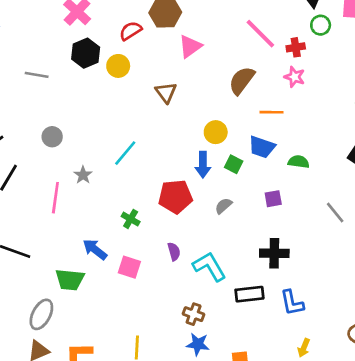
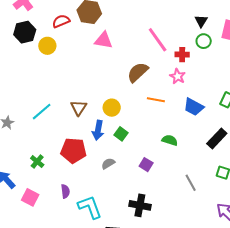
pink triangle: (190, 46) -> (104, 40), turned 36
brown triangle: (166, 92) -> (79, 108), moved
blue trapezoid: (262, 147) -> (194, 107), moved
purple square: (273, 199) -> (146, 165), turned 32

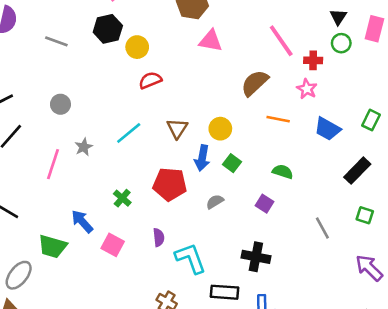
red semicircle: (61, 21) -> (150, 80), moved
green semicircle: (170, 140) -> (283, 172), moved

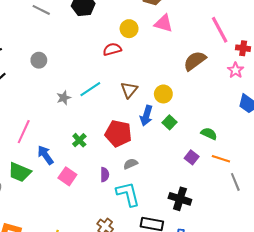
yellow circle: (137, 47) -> (129, 29), moved
orange line: (278, 119) -> (221, 159), moved
gray star: (84, 147) -> (64, 98), moved
pink line: (53, 164) -> (24, 132), moved
gray semicircle: (215, 202) -> (131, 164), moved

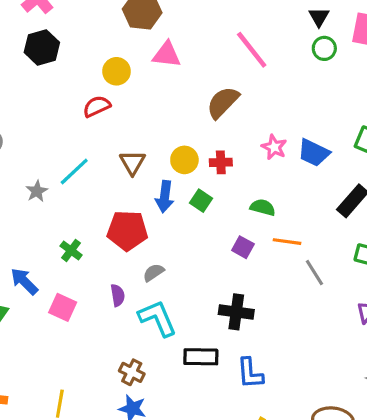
red cross: (243, 48) -> (221, 162), moved
pink star: (236, 70) -> (274, 147), moved

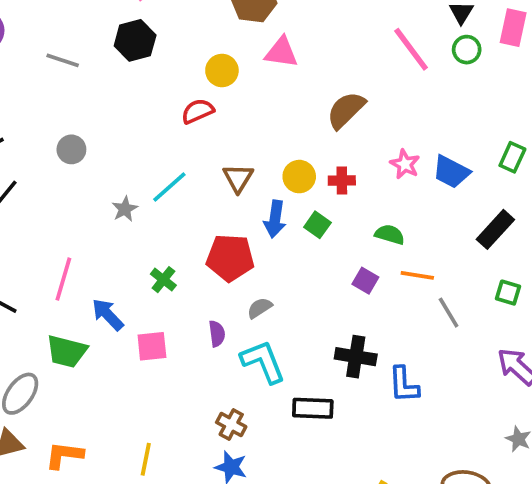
pink line: (252, 50) -> (411, 49), moved
pink square: (63, 307) -> (152, 346), turned -32
blue L-shape: (250, 373) -> (404, 385), moved

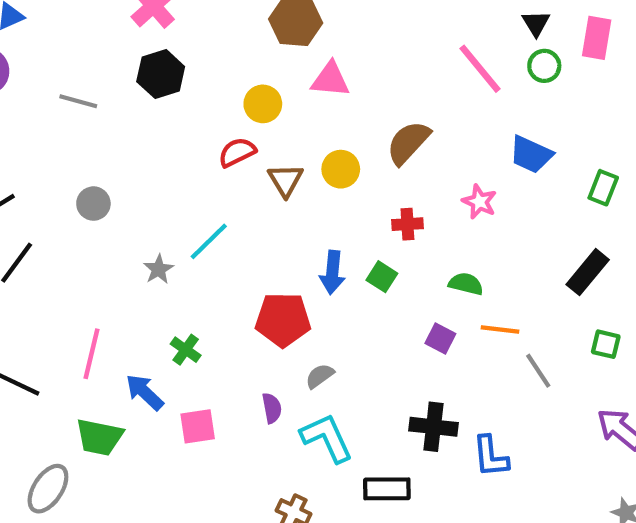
blue trapezoid: (451, 172) -> (531, 154), moved
yellow circle: (299, 177) -> (341, 169), moved
brown triangle: (238, 178) -> (285, 180), moved
green cross: (163, 280) -> (186, 350), moved

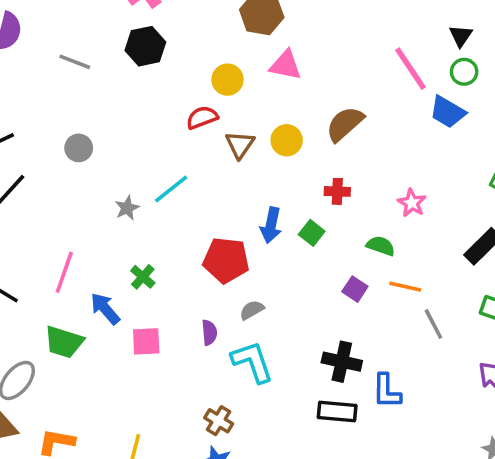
blue trapezoid: (531, 154) -> (447, 112), moved
pink star: (479, 202) -> (412, 203), moved
black rectangle: (387, 489) -> (337, 411), moved

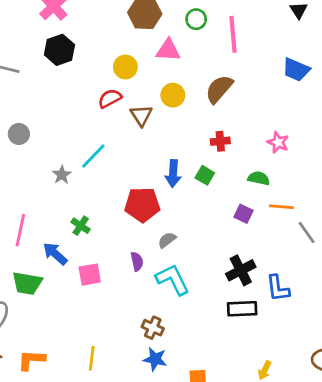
pink line: (411, 69) -> (233, 34), moved, turned 36
green circle: (464, 72) -> (196, 19), moved
yellow circle: (287, 140) -> (173, 95), moved
black cross: (342, 362) -> (241, 270), turned -32

